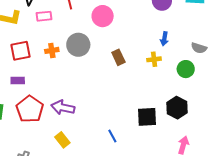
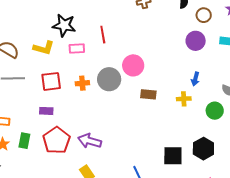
pink circle: (103, 16) -> (133, 65), moved
brown rectangle: (118, 57) -> (148, 94), turned -63

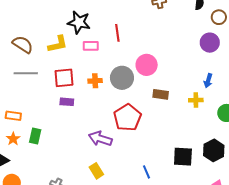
yellow L-shape: (44, 48) -> (58, 44), turned -30
purple rectangle: (46, 111) -> (67, 102), moved
red pentagon: (56, 140) -> (127, 118), moved

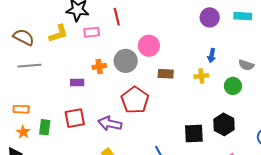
red square: (64, 78) -> (75, 118), moved
purple rectangle: (67, 102) -> (77, 83), moved

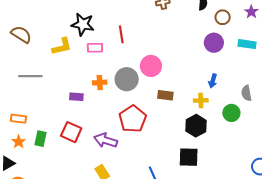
brown semicircle: (24, 37) -> (21, 34), moved
gray semicircle: (246, 65) -> (246, 93), turned 56
red square: (75, 118) -> (71, 132), turned 30
black hexagon: (224, 124) -> (196, 126), moved

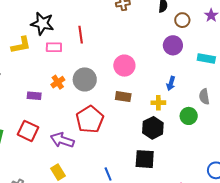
cyan rectangle: (247, 44) -> (206, 59), moved
pink circle: (151, 66) -> (124, 66), moved
orange cross: (100, 83) -> (58, 82), turned -32

